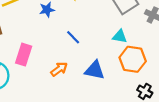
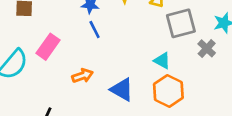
blue line: (73, 37) -> (95, 29), moved

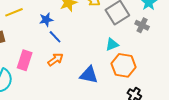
cyan triangle: (162, 61) -> (112, 44), turned -32
orange arrow: (82, 76) -> (55, 60), moved

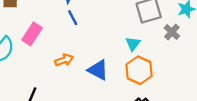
cyan triangle: (112, 44) -> (133, 44), turned -48
orange arrow: (55, 60) -> (64, 60), moved

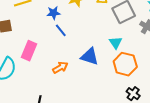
blue triangle: (98, 70) -> (90, 57), moved

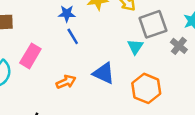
cyan triangle: (116, 43) -> (135, 47), moved

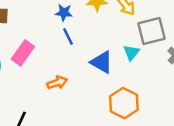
blue triangle: (104, 73) -> (102, 62), moved
orange hexagon: (146, 88) -> (124, 103), moved

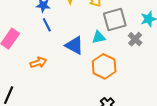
cyan triangle: (131, 53) -> (99, 37), turned 40
orange hexagon: (124, 103) -> (104, 66), moved

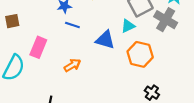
blue line: (47, 25) -> (72, 25), turned -32
gray cross: (135, 39) -> (166, 20), size x1.5

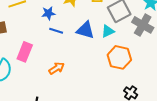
blue triangle: (105, 40) -> (85, 30), moved

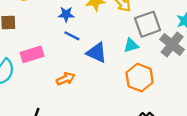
blue triangle: (85, 30) -> (97, 53), moved
pink rectangle: (25, 52) -> (32, 54), turned 42

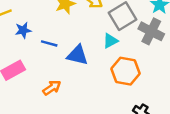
blue star: (66, 14) -> (23, 30), moved

